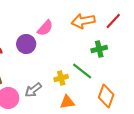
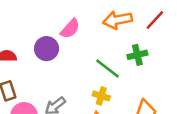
green line: (82, 71) -> (108, 69), moved
yellow cross: (61, 78) -> (101, 96), moved, turned 32

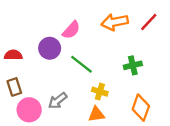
green cross: (137, 55) -> (133, 65), moved
green line: (108, 69) -> (82, 64), moved

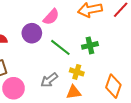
green cross: (133, 65) -> (90, 45), moved
gray arrow: (58, 101) -> (49, 80), moved

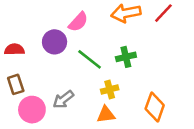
yellow cross: (77, 72) -> (110, 89), turned -32
gray arrow: (49, 80) -> (63, 100), moved

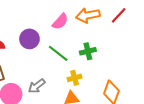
pink semicircle: (78, 22) -> (60, 22), moved

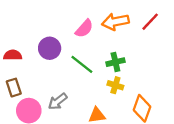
yellow cross: (75, 78) -> (115, 85), moved, turned 32

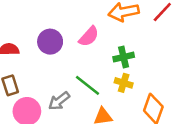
pink semicircle: (84, 29) -> (89, 36), moved
green line: (82, 64) -> (87, 85), moved

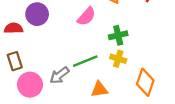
purple circle: (50, 42) -> (37, 14), moved
green line: (87, 85) -> (85, 61), turned -60

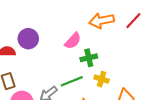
green cross: (118, 35) -> (89, 58), moved

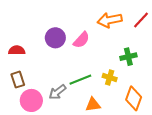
purple circle: (28, 39) -> (55, 38), moved
green cross: (89, 58) -> (128, 57), moved

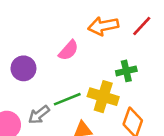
purple circle: (55, 38) -> (23, 68), moved
yellow cross: (110, 78) -> (103, 97), size x1.6

